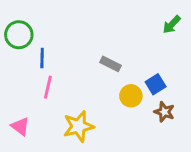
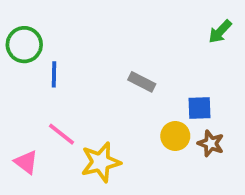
blue square: (156, 84) -> (200, 108), turned 30
pink line: (48, 87) -> (62, 134), moved, turned -65
yellow circle: (131, 96) -> (175, 136), moved

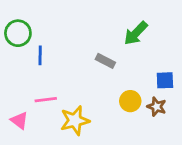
green arrow: (220, 32) -> (136, 33), moved, size x1.4
blue square: (200, 108) -> (165, 80), moved
pink line: (62, 134) -> (46, 100), turned -45

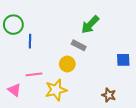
green arrow: (136, 33) -> (90, 25), moved
yellow circle: (130, 101) -> (67, 64), moved
brown star: (157, 107) -> (109, 95), moved

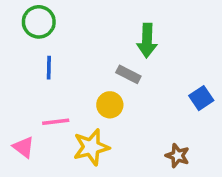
green circle: (13, 25) -> (39, 22), moved
green arrow: (90, 25) -> (147, 40), turned -42
blue square: (123, 60) -> (201, 98), turned -32

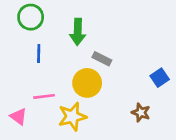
green arrow: (147, 40) -> (78, 32), moved
yellow circle: (110, 105) -> (87, 83), size x1.4
brown star: (178, 156) -> (141, 113), moved

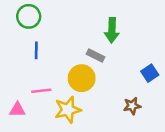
green arrow: (78, 32) -> (112, 30), moved
brown star: (141, 113) -> (132, 106), turned -30
pink triangle: (19, 117) -> (17, 110), turned -36

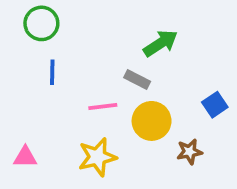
green arrow: (112, 30) -> (161, 43), turned -125
yellow circle: (82, 78) -> (152, 121), moved
pink line: (41, 91) -> (103, 106), moved

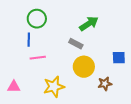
green circle: (41, 23) -> (37, 19), moved
blue square: (215, 105) -> (119, 58), turned 32
pink line: (103, 106) -> (38, 58), moved

